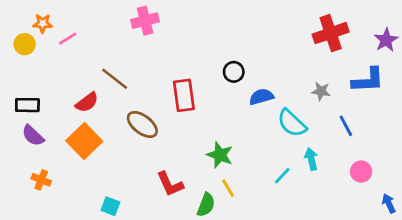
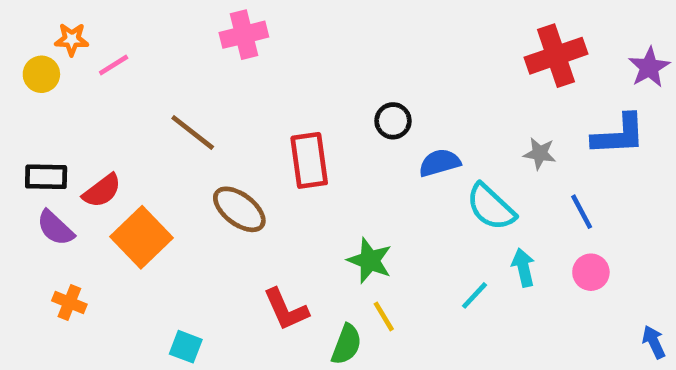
red semicircle: (87, 102) -> (102, 191), moved
pink circle: (361, 172) -> (591, 272), moved

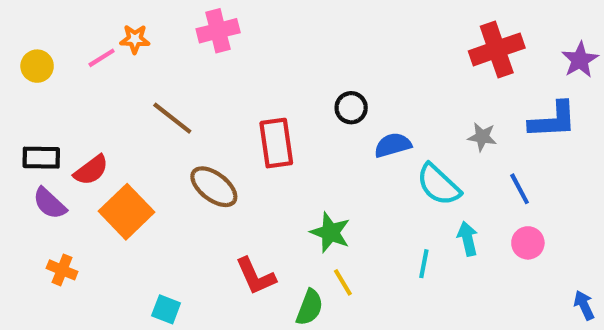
orange star: (72, 39) -> (135, 39), moved
cyan line: (474, 295) -> (424, 264), turned -32

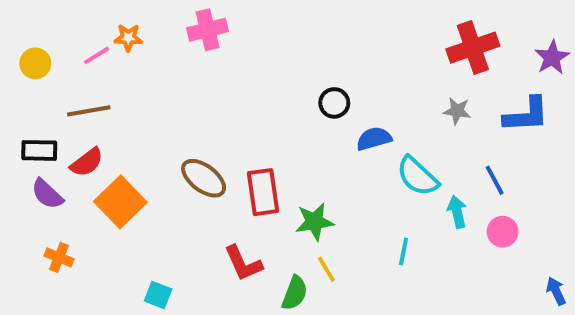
brown line: (172, 118) -> (89, 111), moved, turned -48
gray star: (482, 137) -> (457, 111), moved
red rectangle: (276, 143) -> (263, 192), moved
green star: (330, 232) -> (314, 222), turned -30
cyan arrow: (468, 239) -> (457, 212), moved

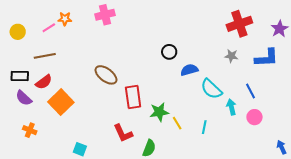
brown ellipse: (204, 178) -> (106, 75), moved
yellow line: (326, 269) -> (177, 123), moved

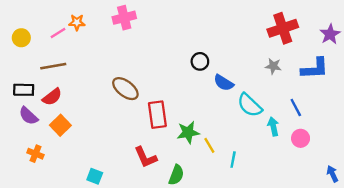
blue semicircle: (189, 70) -> (224, 83), turned -132
orange square: (61, 102) -> (60, 125), moved, size x0.7
cyan line: (204, 127) -> (233, 160), moved

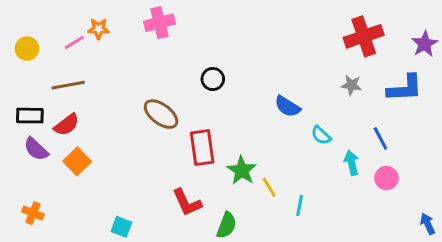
black circle: (200, 61) -> (213, 79), moved
cyan semicircle: (250, 105) -> (321, 135), size x0.6
green star: (188, 132) -> (242, 170), turned -30
orange cross: (35, 154) -> (33, 213), moved

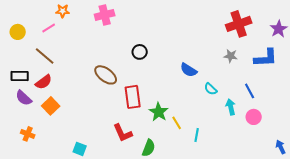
orange star: (99, 29) -> (63, 11), moved
brown line: (68, 85) -> (45, 56), turned 50
orange cross: (33, 213) -> (28, 134), moved

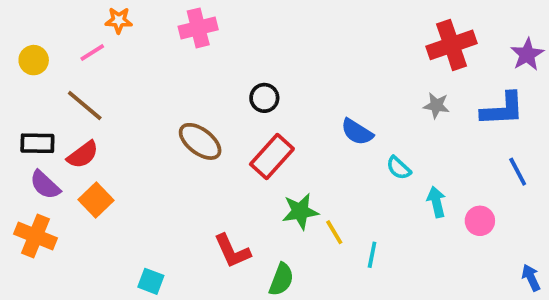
blue line: (250, 91) -> (518, 172), moved
red rectangle: (133, 97) -> (272, 157), moved, turned 50
green star: (159, 112) -> (300, 211), turned 30
orange cross: (28, 134) -> (36, 236), moved, size x1.5

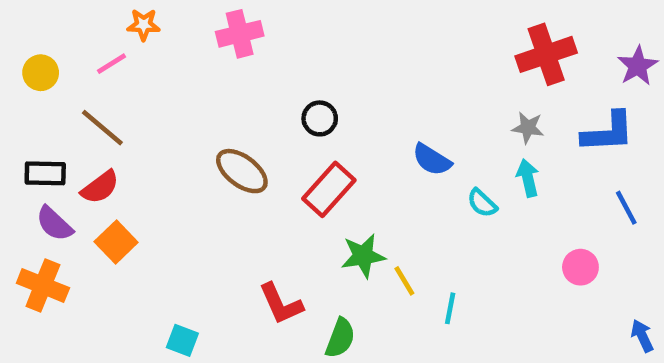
cyan arrow: (436, 202) -> (528, 178), moved

